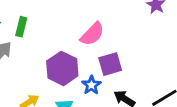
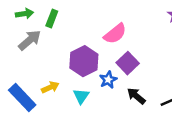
purple square: (110, 64) -> (128, 63), turned -35

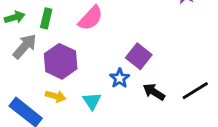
pink semicircle: (115, 34) -> (91, 18), moved
purple hexagon: (84, 61) -> (61, 61), moved
yellow arrow: (50, 87) -> (56, 96), turned 48

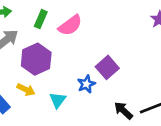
green rectangle: (46, 18) -> (41, 19), moved
black arrow: (154, 92) -> (123, 111), moved

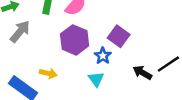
purple hexagon: (36, 59) -> (75, 40), moved
cyan triangle: (58, 100) -> (96, 79), moved

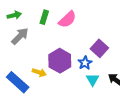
purple hexagon: (75, 40) -> (60, 61), moved
cyan triangle: (96, 79) -> (93, 80), moved

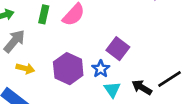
yellow arrow: (39, 72) -> (25, 68), moved

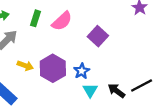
purple square: (118, 49) -> (98, 36), moved
yellow arrow: (25, 68) -> (25, 66), moved

